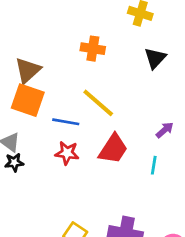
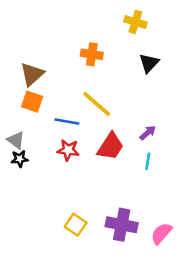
orange square: (28, 100) -> (32, 102), size x0.7
purple arrow: (165, 130) -> (148, 133), moved

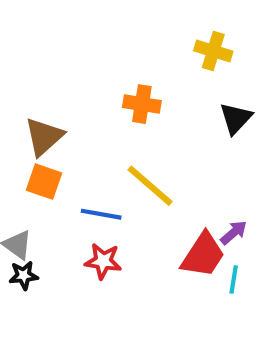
red trapezoid: (110, 146) -> (203, 255), moved

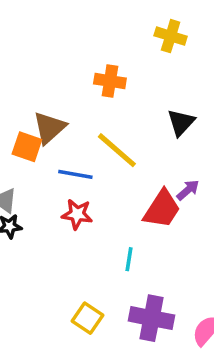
black triangle: (236, 118) -> (181, 123), moved
brown triangle: (44, 137) -> (49, 128), moved
cyan line: (234, 279) -> (129, 259), moved

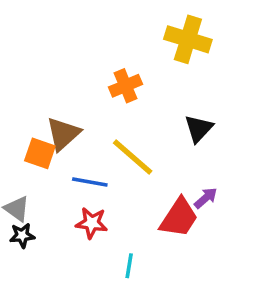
yellow cross: (171, 36) -> (188, 39), size x1.4
orange cross: (110, 81) -> (126, 86), turned -32
cyan line: (129, 259) -> (129, 266), moved

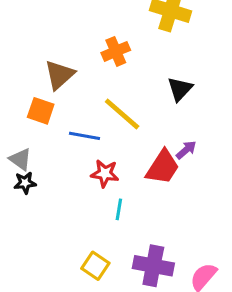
brown triangle: (63, 134) -> (59, 75), moved
red star: (92, 223) -> (105, 173), moved

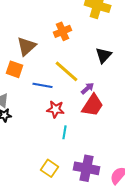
purple arrow: (186, 150) -> (88, 88), moved

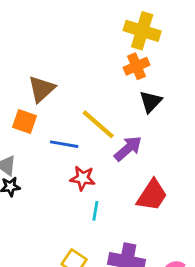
orange cross: (63, 31) -> (136, 66), moved
purple arrow: (88, 88) -> (128, 148), size x1.5
red trapezoid: (93, 105) -> (152, 195), moved

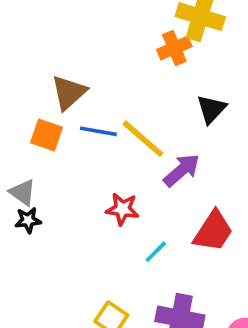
orange cross: (136, 66) -> (174, 48), moved
blue line: (64, 144) -> (98, 131), moved
cyan line: (95, 211) -> (156, 252), moved, turned 36

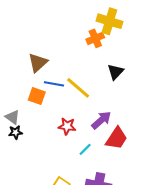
orange square: (47, 135) -> (37, 96), moved
purple arrow: (182, 170) -> (101, 120), moved

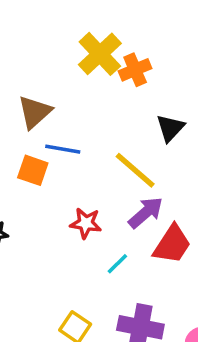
yellow cross: (109, 21) -> (100, 54), moved, turned 30
yellow line: (78, 88) -> (135, 170), moved

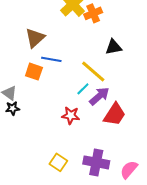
black triangle: (170, 128) -> (114, 47), turned 36
red star: (86, 223) -> (71, 115), moved
cyan line: (117, 264) -> (83, 89), moved

